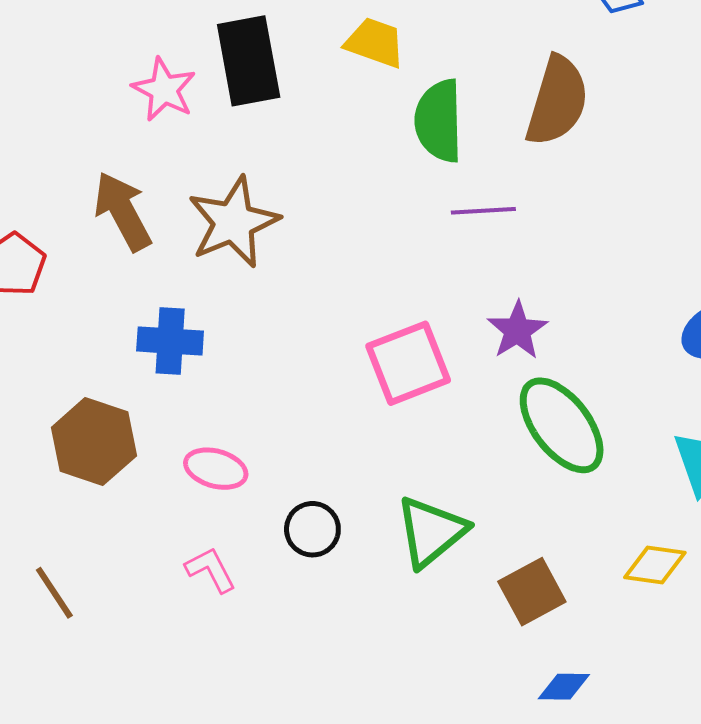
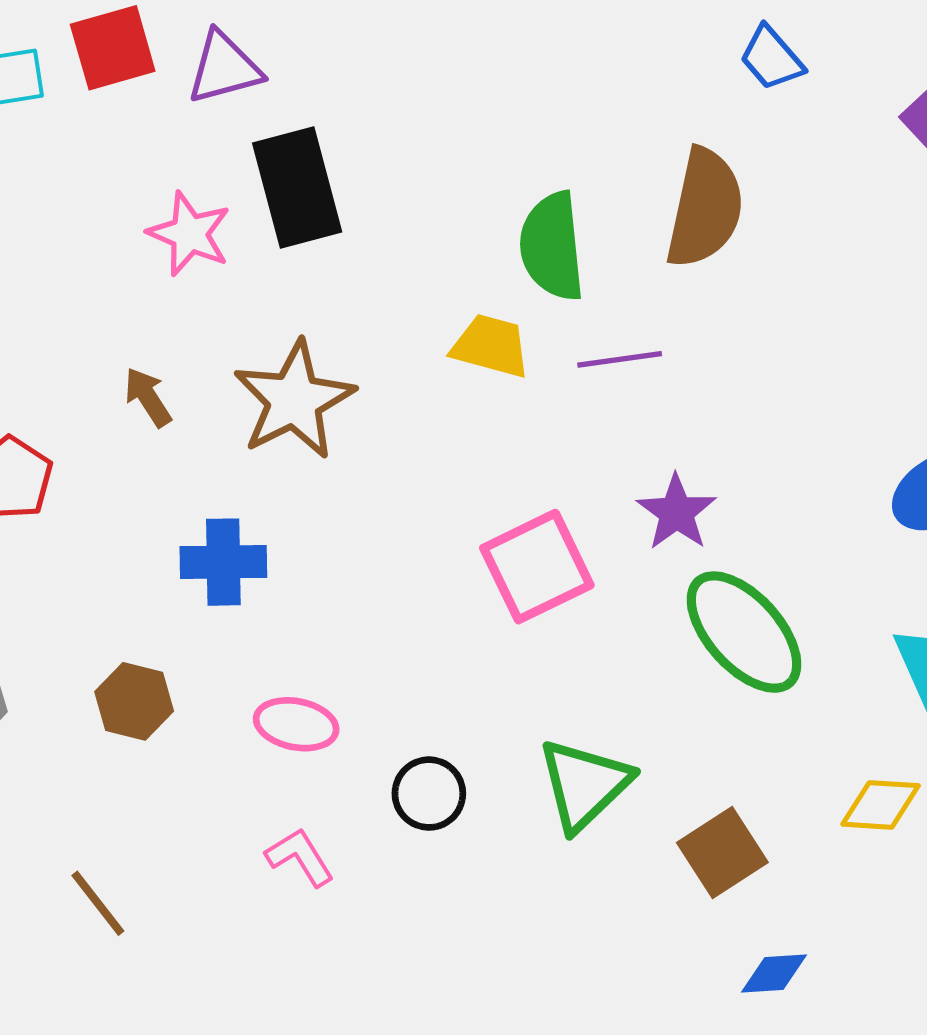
yellow trapezoid: (375, 43) -> (491, 346), moved
brown arrow: (123, 211) -> (148, 397), size x0.6
brown hexagon: (94, 442) -> (134, 701), size x0.7

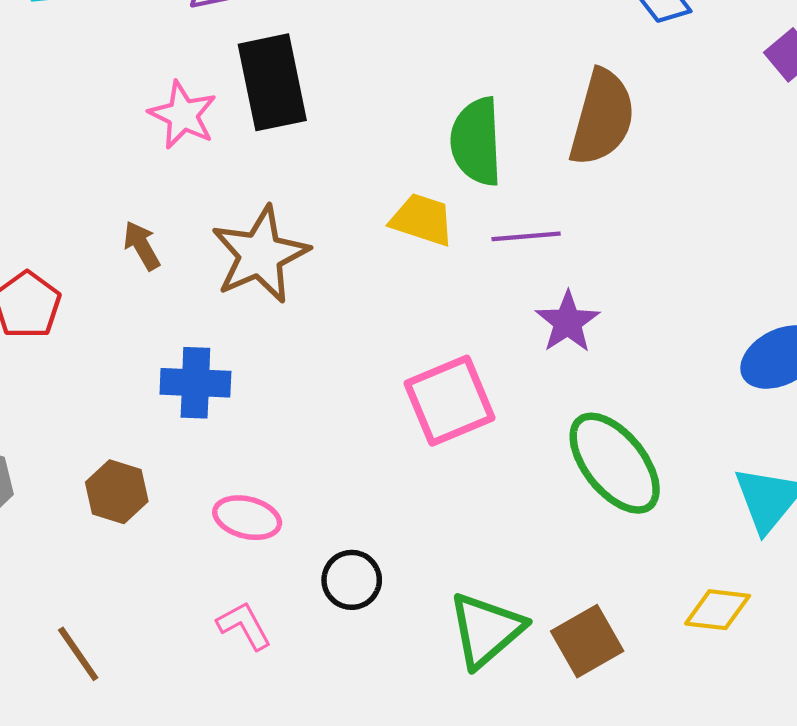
purple star: (676, 512) -> (568, 322), moved
green triangle: (584, 785) -> (486, 630), moved

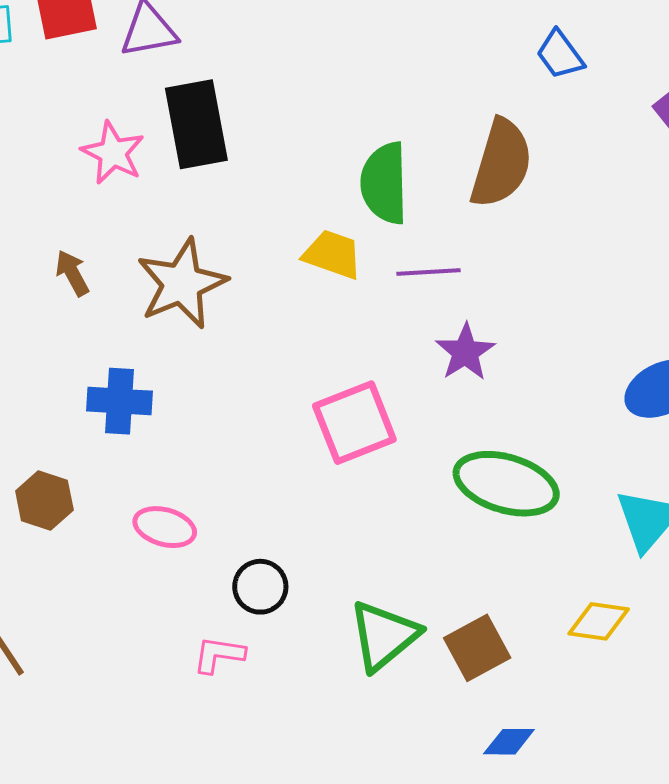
green ellipse: (615, 463) -> (506, 484), turned -36
pink L-shape: (244, 626) -> (219, 655), moved, turned -54

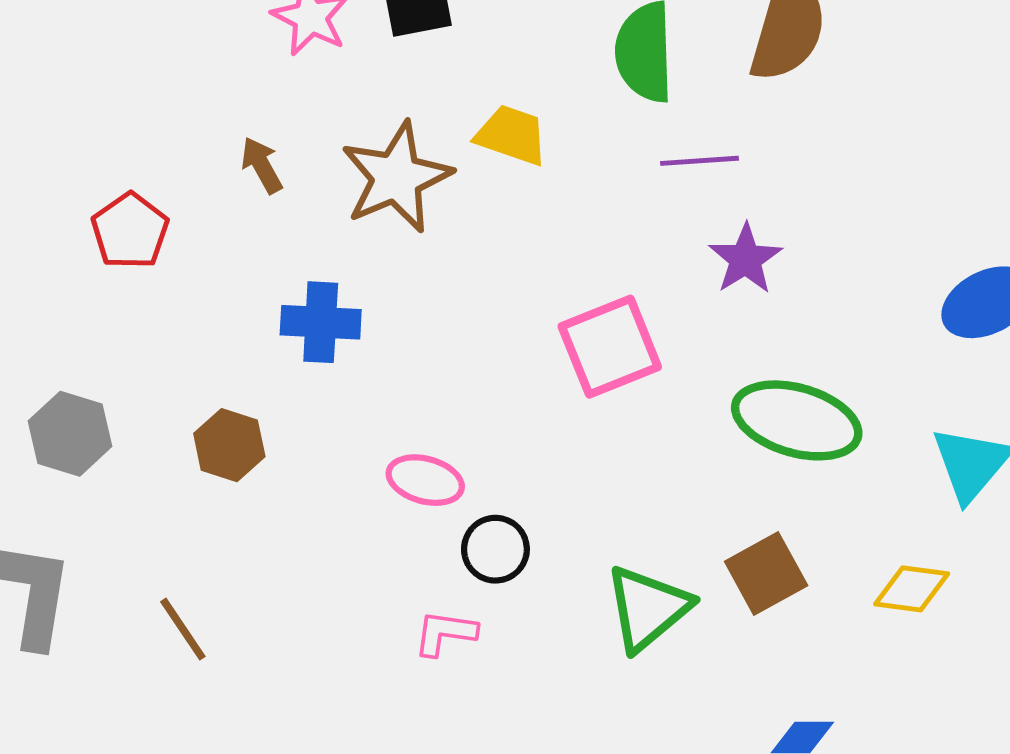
yellow trapezoid: (333, 254) -> (512, 135), moved
pink ellipse: (165, 527) -> (425, 480), moved
brown square: (477, 648) -> (766, 573), moved

